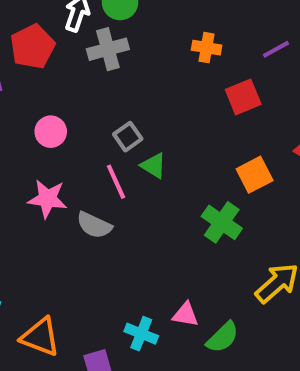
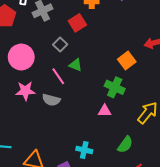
red square: (243, 97) -> (77, 23), moved
pink circle: (51, 132) -> (21, 57), size x1.6
gray square: (128, 137) -> (60, 45), moved
pink triangle: (185, 315) -> (105, 111), moved

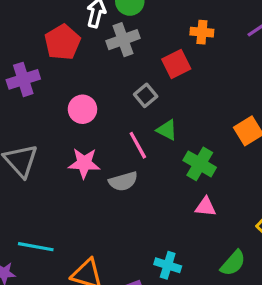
pink circle: (21, 57) -> (82, 109), size x0.7
green cross: (115, 87) -> (200, 164), moved
gray semicircle: (51, 100) -> (123, 181), turned -36

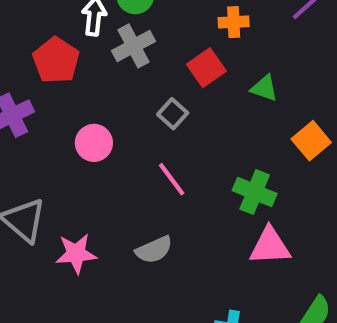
green triangle: (167, 130) -> (264, 88), moved
pink star: (84, 163) -> (76, 254), moved
gray semicircle: (123, 181) -> (154, 250), moved
pink triangle: (206, 207) -> (270, 246), size x1.5

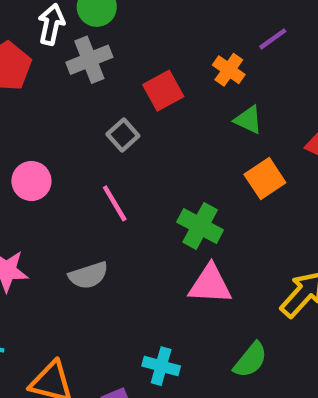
orange cross: (234, 22) -> (229, 70), moved, turned 32
green triangle: (264, 88) -> (248, 120), moved
pink circle: (94, 143) -> (31, 181), moved

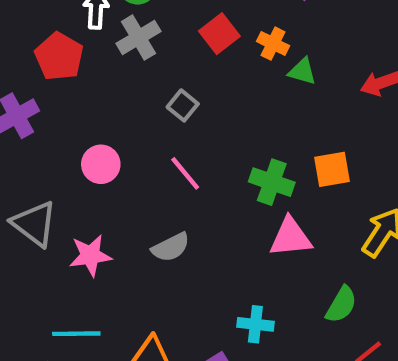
orange cross: (229, 70) -> (273, 44), moved
red square: (163, 91) -> (219, 34), moved
orange square: (265, 178) -> (332, 169), moved, turned 33

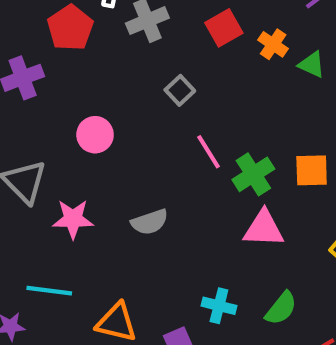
green triangle: (302, 71) -> (312, 65), moved
pink line: (185, 173) -> (209, 152), moved
green cross: (272, 182) -> (253, 174), turned 30
green semicircle: (341, 305) -> (281, 308), moved

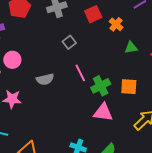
green triangle: (312, 65) -> (131, 48), moved, turned -40
pink circle: (95, 135) -> (12, 60), moved
gray semicircle: (150, 222) -> (45, 79), moved

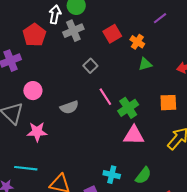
green triangle: (131, 48) -> (145, 64), moved
orange square: (129, 87) -> (168, 103), moved

